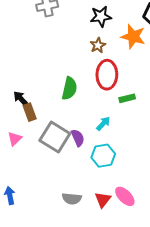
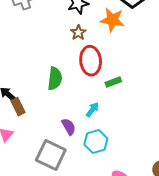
gray square: (55, 137) -> (51, 155), moved

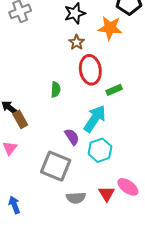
green semicircle: (55, 79) -> (56, 90), size x0.7
cyan arrow: (92, 110) -> (95, 119), size x1.8

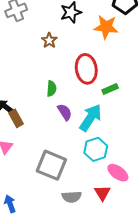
brown star: (77, 42) -> (49, 40), moved
purple semicircle: (72, 137) -> (65, 112), moved
pink ellipse: (128, 187) -> (118, 173), moved

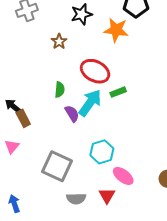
red ellipse: (86, 69) -> (95, 71), turned -56
cyan arrow: (91, 118) -> (90, 103), moved

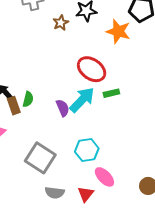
brown star: (59, 41) -> (61, 23), moved
green semicircle: (60, 90) -> (28, 99), moved

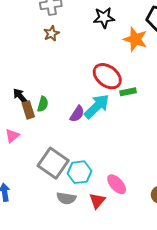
brown star: (61, 23) -> (51, 34), moved
green rectangle: (111, 93) -> (128, 92), moved
purple semicircle: (63, 108) -> (77, 114), turned 54
cyan hexagon: (87, 150) -> (79, 172), moved

